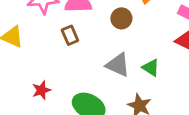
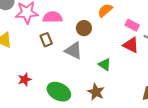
gray triangle: (118, 65) -> (74, 50), moved

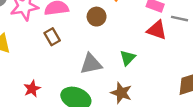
gray triangle: (74, 50) -> (91, 64), moved, turned -30
green triangle: (105, 64) -> (128, 58), turned 48

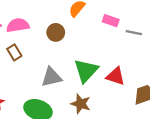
red triangle: (157, 30) -> (116, 76), moved
green triangle: (128, 58) -> (86, 71), size x1.6

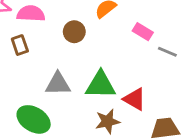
green triangle: (86, 71) -> (101, 85), turned 36
brown star: (81, 104) -> (107, 121), moved, turned 30

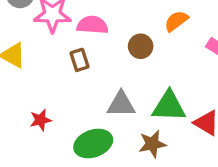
green ellipse: (34, 119) -> (93, 143), turned -52
brown star: (107, 121) -> (152, 144), moved

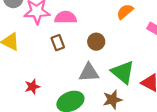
brown circle: (141, 46) -> (96, 42), moved
green triangle: (169, 106) -> (123, 72), turned 40

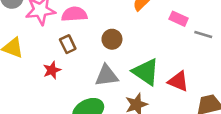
red star: (32, 87) -> (52, 70), moved

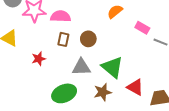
brown rectangle: (68, 44) -> (63, 39), moved, turned 32
red triangle: (178, 81) -> (135, 87), moved

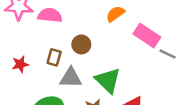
pink rectangle: (142, 28) -> (147, 35), size x1.5
brown rectangle: (63, 39) -> (54, 57), moved

